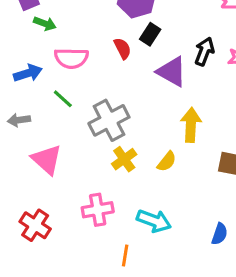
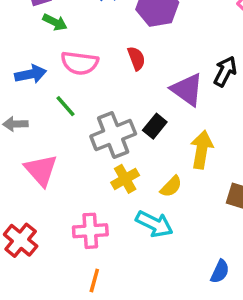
black rectangle: (150, 34) -> (155, 126), moved
cyan arrow: (154, 221) -> (154, 224), moved
orange line: (125, 256) -> (94, 280), moved

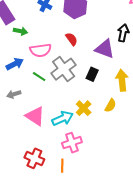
gray cross: (113, 135) -> (64, 69), moved
cyan arrow: (154, 224) -> (62, 118), moved, turned -35
orange line: (94, 280) -> (62, 166), moved

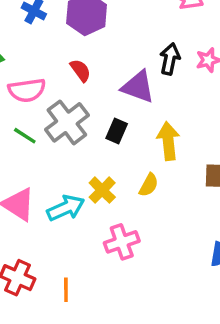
pink cross: (72, 143) -> (122, 242), moved

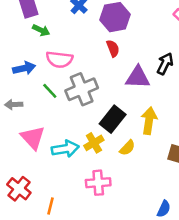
red semicircle: (80, 70) -> (113, 48), moved
purple triangle: (138, 87) -> (138, 77), turned -32
black rectangle: (117, 131) -> (113, 119), moved, size x1.5

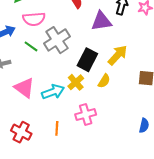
yellow arrow: (149, 121) -> (118, 55), turned 45
orange line: (50, 206) -> (57, 128), moved

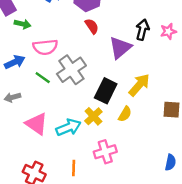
purple triangle: (101, 21) -> (120, 48), turned -30

